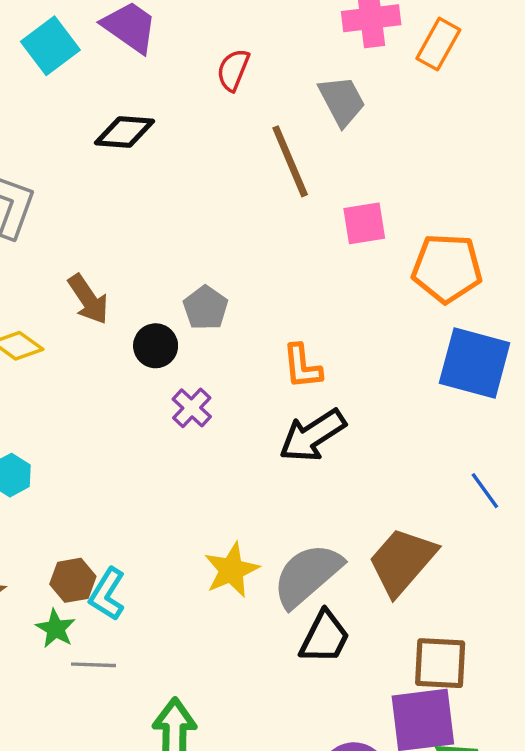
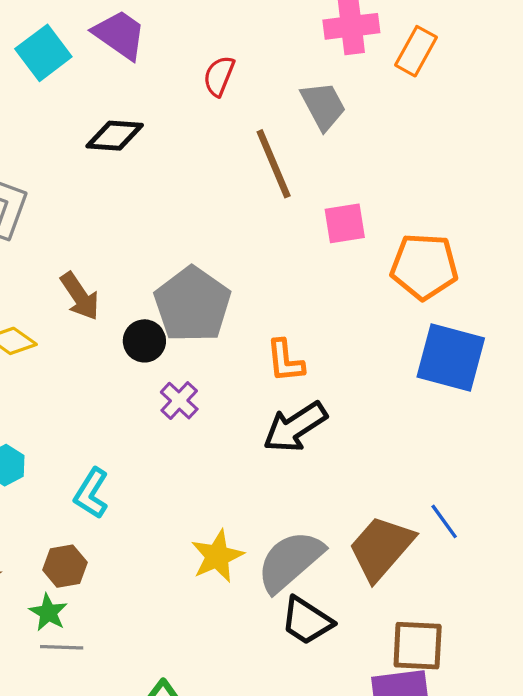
gray pentagon: (206, 308) -> (192, 305), size x1.8
blue line: (485, 491) -> (444, 521), moved
cyan L-shape: (107, 594) -> (91, 493), moved
black trapezoid: (325, 637) -> (307, 621), turned 96
gray line: (93, 665) -> (62, 647), moved

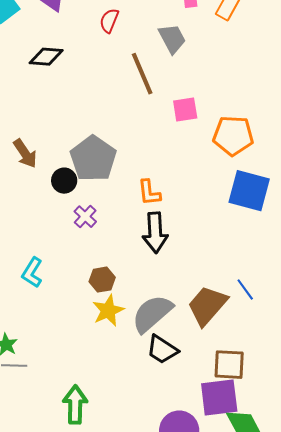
black arrow: (295, 427) -> (155, 233), turned -60
brown hexagon: (65, 566) -> (102, 280), moved

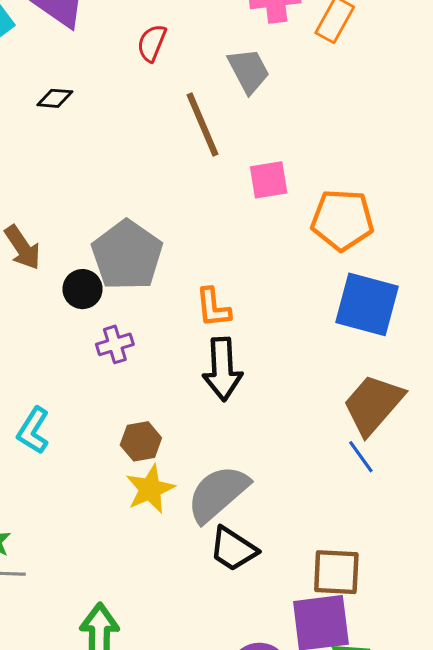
black diamond: (46, 57) -> (55, 98), size x0.7
purple cross: (85, 217) -> (115, 344), turned 30
brown trapezoid: (207, 306) -> (373, 404), moved

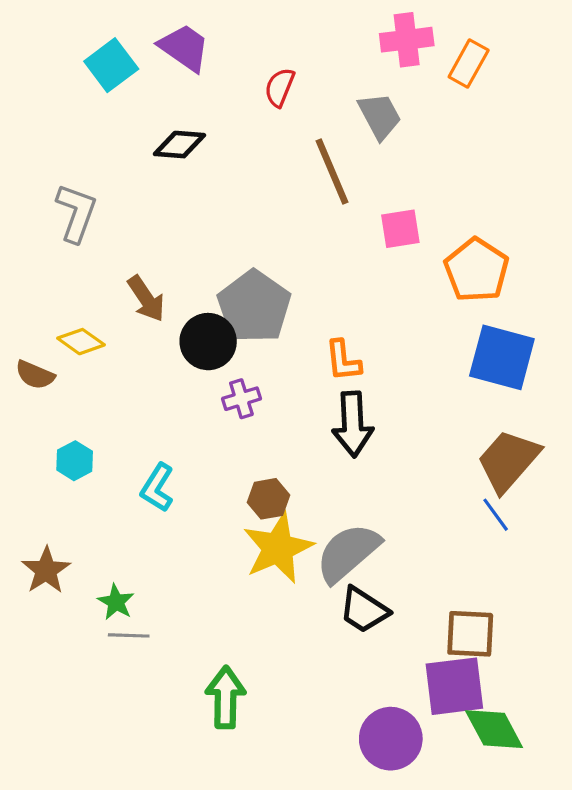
black diamond: (55, 98) -> (180, 145), size x1.4
orange pentagon: (342, 220) -> (477, 270), turned 30
black circle: (83, 289) -> (208, 342), size x1.4
yellow star: (150, 489) -> (278, 548), size x1.4

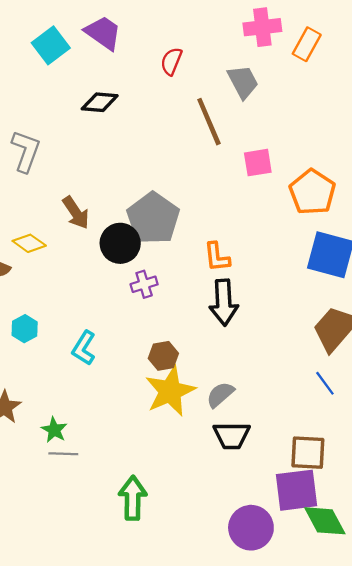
blue line: (496, 515) -> (325, 383), moved
gray semicircle: (348, 553) -> (220, 395), size x0.6
black trapezoid: (364, 610) -> (232, 436), turned -33

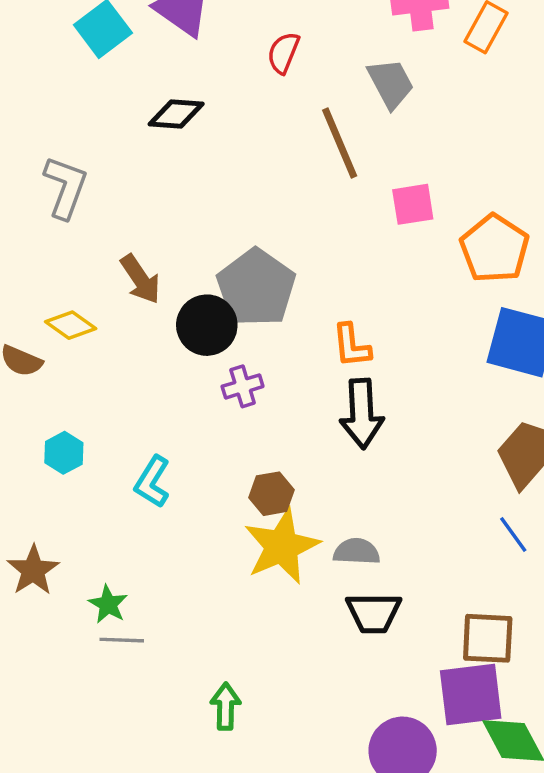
gray semicircle: (220, 395) -> (357, 552), turned 44
green arrow: (133, 498) -> (226, 706), size x0.7

